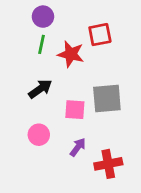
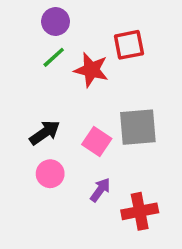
green line: (42, 44) -> (54, 57), turned 36
black arrow: (40, 89) -> (45, 133), moved
pink square: (75, 110) -> (97, 141), turned 30

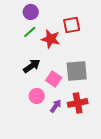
black arrow: (45, 133) -> (32, 66), moved
pink circle: (50, 174) -> (37, 96), moved
red cross: (140, 211) -> (78, 103), moved

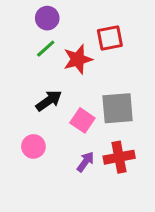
red star: (51, 39) -> (78, 59), turned -30
pink circle: (37, 96) -> (33, 146), moved

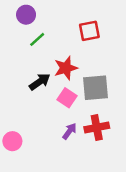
purple circle: (47, 18) -> (26, 15), moved
red star: (78, 59) -> (66, 68), moved
pink circle: (33, 146) -> (12, 141), moved

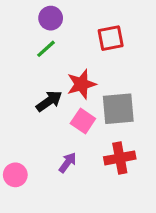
purple circle: (26, 15) -> (51, 18), moved
purple arrow: (69, 131) -> (68, 163), moved

